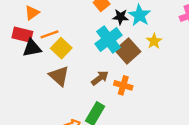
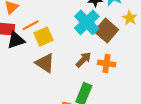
yellow square: (61, 48) -> (44, 37), turned 30

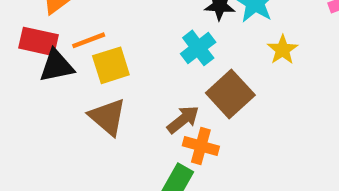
cyan cross: (87, 22) -> (198, 48), size x0.7
brown square: (106, 31) -> (230, 94), moved
orange cross: (107, 64) -> (201, 146), moved

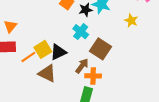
orange line: (89, 40) -> (28, 57), moved
yellow star: (283, 50) -> (131, 21), moved
black triangle: (57, 66) -> (58, 52), moved

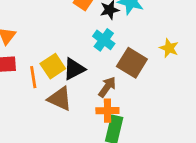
yellow star: (131, 21) -> (169, 48), moved
orange line: (28, 57) -> (33, 77), turned -63
orange cross: (93, 76) -> (107, 111), moved

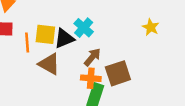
cyan cross: (104, 40) -> (84, 28), moved
brown square: (132, 63) -> (118, 73), moved, turned 35
yellow square: (53, 66) -> (45, 34), turned 35

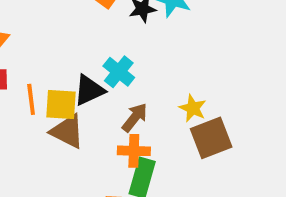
yellow star: (151, 27) -> (193, 108), moved
yellow square: (45, 34) -> (61, 105), moved
brown square: (118, 73) -> (211, 138), moved

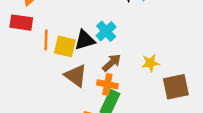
yellow star: (193, 108) -> (150, 63), turned 30
brown triangle: (67, 131) -> (76, 76), moved
brown square: (211, 138) -> (176, 87), moved

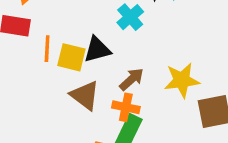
cyan cross: (106, 31) -> (130, 17), moved
yellow star: (150, 63) -> (182, 80), size x1.5

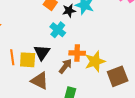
black triangle: (97, 49) -> (42, 52), turned -30
orange cross: (126, 107) -> (77, 53), moved

